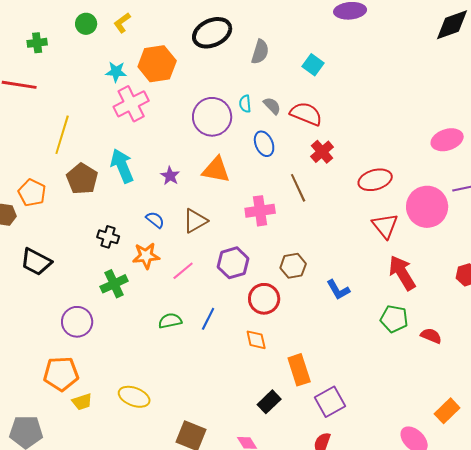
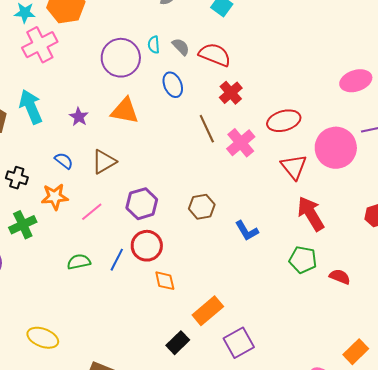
pink cross: (260, 211) -> (241, 143), moved, turned -32
red circle: (264, 299) -> (147, 246), moved
orange rectangle: (299, 370) -> (208, 311), turned 68

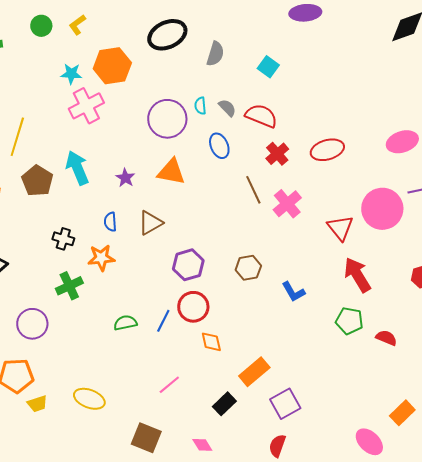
red ellipse: (284, 121) -> (327, 150), moved
blue semicircle: (64, 161) -> (110, 222), turned -132
pink line: (92, 212) -> (169, 385), moved

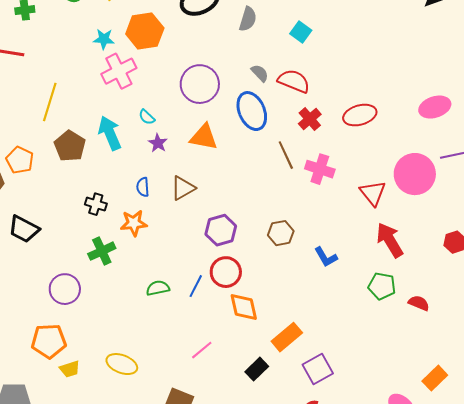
cyan semicircle: (200, 106) -> (147, 117), moved, turned -42
blue ellipse: (219, 146) -> (252, 111), size x1.5
pink cross: (287, 204) -> (320, 169), turned -32
orange diamond: (211, 342) -> (244, 307), size x1.4

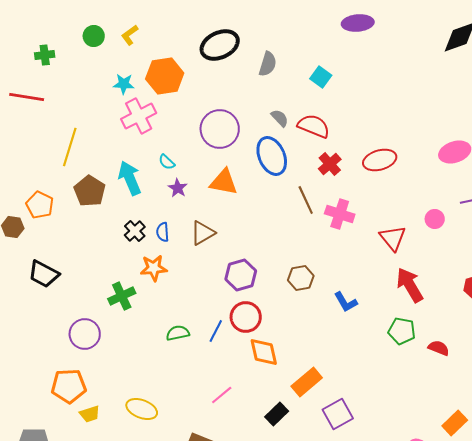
pink circle: (415, 174) -> (435, 219), size x0.5
black cross: (96, 204) -> (135, 231), moved, turned 30

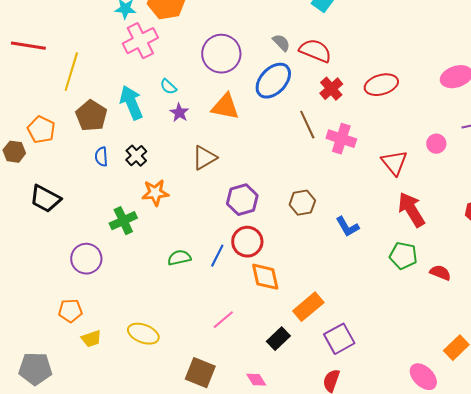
red line: (27, 97) -> (28, 46), moved
blue ellipse: (272, 156) -> (273, 81), turned 66
blue semicircle: (163, 232) -> (101, 157), moved
orange pentagon: (69, 386) -> (70, 311), size x0.7

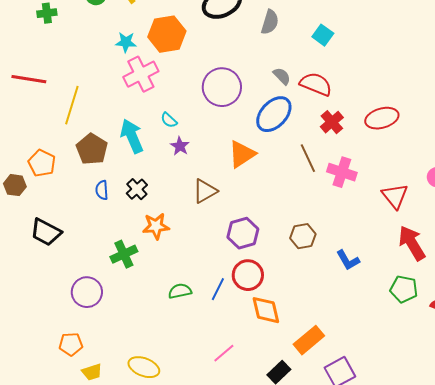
orange triangle: (225, 107) -> (242, 154), moved, turned -44

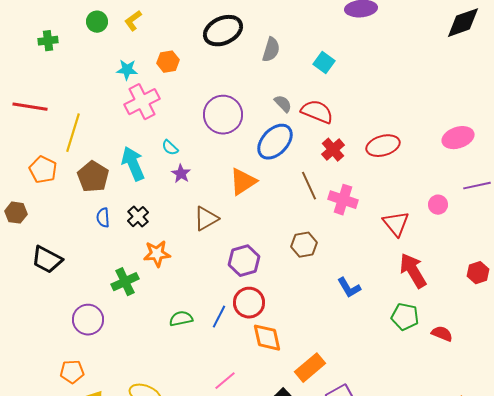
orange hexagon: (167, 34) -> (168, 62), size x0.6
orange pentagon: (42, 163) -> (43, 170), moved
brown hexagon: (303, 236) -> (304, 245), moved

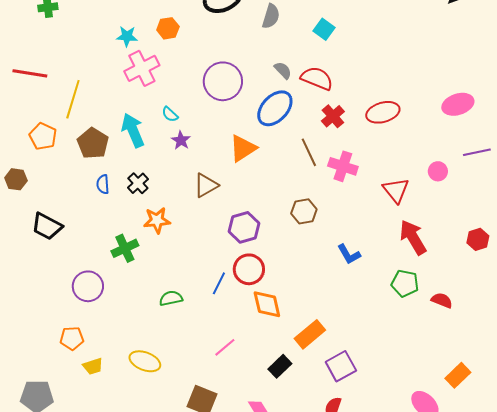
green semicircle: (181, 319) -> (171, 298), moved

